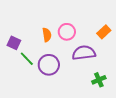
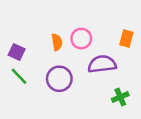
orange rectangle: (104, 32) -> (126, 39), turned -32
green line: (27, 59) -> (19, 76), moved

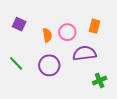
orange rectangle: (126, 39) -> (95, 26), moved
purple square: (17, 52) -> (19, 24), moved

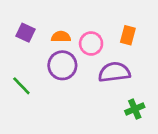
orange semicircle: (47, 35) -> (61, 37), moved, turned -80
purple circle: (49, 65) -> (62, 65), moved

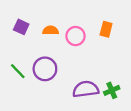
purple circle: (62, 65) -> (45, 69), moved
purple semicircle: (114, 72) -> (86, 89), moved

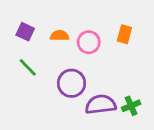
purple circle: (45, 69) -> (71, 83), moved
green line: (18, 71) -> (28, 67), moved

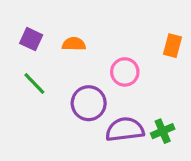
orange rectangle: (124, 34) -> (172, 46), moved
pink circle: (89, 42) -> (125, 72), moved

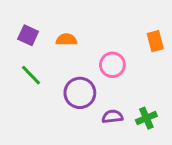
orange rectangle: (172, 46) -> (155, 41), turned -30
purple semicircle: (125, 129) -> (112, 117), size x0.6

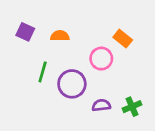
orange rectangle: (155, 41) -> (123, 39), moved, turned -36
green line: (31, 75) -> (43, 72), moved, turned 60

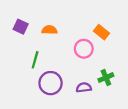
purple circle: (72, 84) -> (51, 83), moved
green cross: (132, 107) -> (106, 78), moved

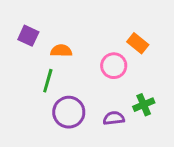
orange semicircle: (49, 30) -> (61, 51), moved

